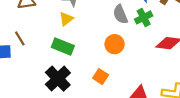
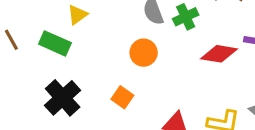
green rectangle: (63, 47) -> (55, 43), moved

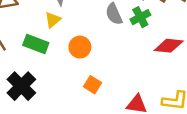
orange circle: (144, 53) -> (80, 47), moved
black cross: (63, 98) -> (21, 86), moved

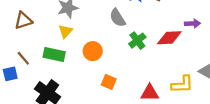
green cross: (140, 17) -> (137, 41), moved

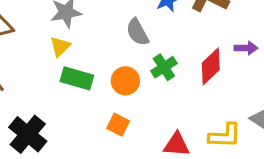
red diamond: (169, 38) -> (211, 66), turned -45
orange circle: (93, 51) -> (125, 81), moved
green rectangle: (54, 54) -> (77, 78), moved

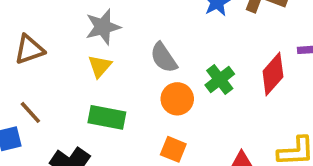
gray semicircle: (137, 32) -> (164, 58), moved
green rectangle: (77, 78) -> (107, 117), moved

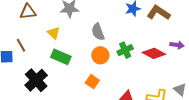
yellow triangle: (100, 66) -> (54, 33), moved, turned -40
red diamond: (273, 74) -> (154, 53), turned 65

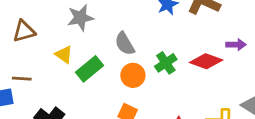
brown line: (21, 45) -> (22, 79), turned -48
green rectangle: (61, 57) -> (90, 69), moved, turned -54

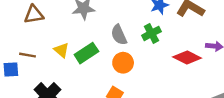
yellow triangle: (64, 55) -> (61, 50), moved
green cross: (166, 63) -> (151, 33), moved

